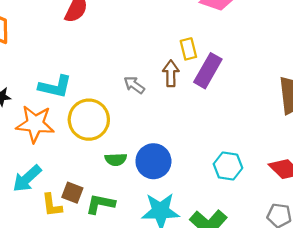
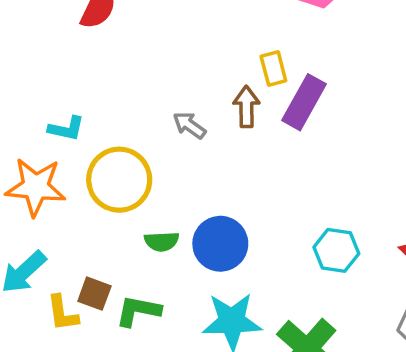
cyan L-shape: (55, 87) -> (66, 129), size x0.7

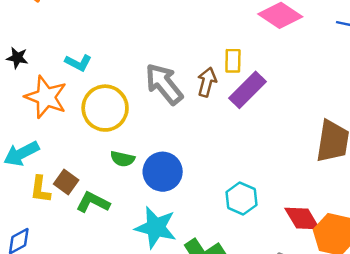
gray arrow: (189, 125) -> (164, 84), size x1.8

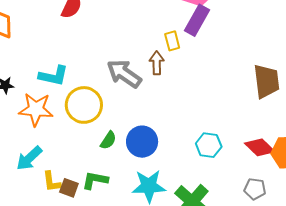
cyan L-shape: (78, 63) -> (53, 76), size x1.4
purple rectangle: (248, 90) -> (197, 20), moved
green semicircle: (122, 159) -> (108, 140), turned -54
brown square: (66, 182) -> (69, 188), moved

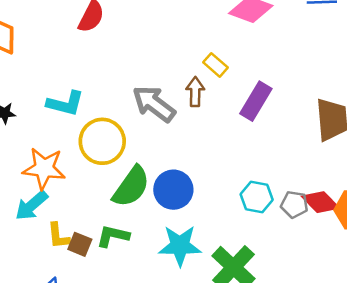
purple rectangle: (197, 20) -> (256, 101), moved
yellow rectangle: (172, 41) -> (216, 65), turned -36
orange star: (36, 109) -> (44, 168), moved
green semicircle: (108, 140) -> (131, 187), size x1.8
gray pentagon: (255, 189) -> (294, 204), moved

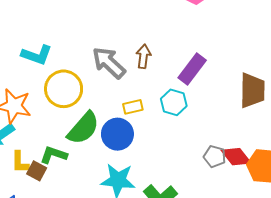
yellow rectangle: (216, 65) -> (133, 107), moved, turned -60
cyan hexagon: (257, 197) -> (174, 102), moved
green L-shape: (113, 236) -> (54, 155), moved

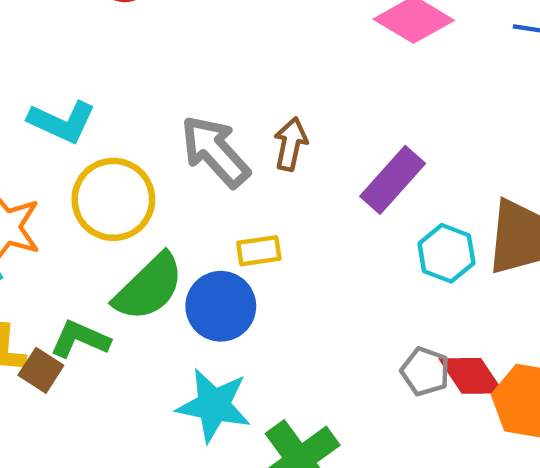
cyan hexagon: (174, 102) -> (446, 253), moved

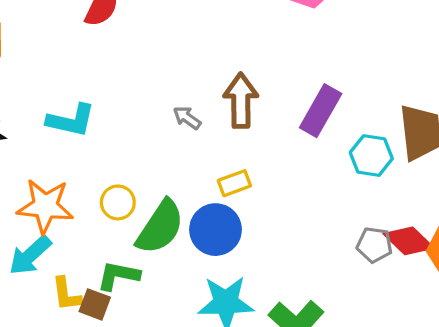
brown arrow: (291, 144) -> (241, 101), size x1.4
gray arrow: (215, 151) -> (187, 118), size x0.5
yellow circle: (113, 199) -> (118, 202), moved, size x0.6

